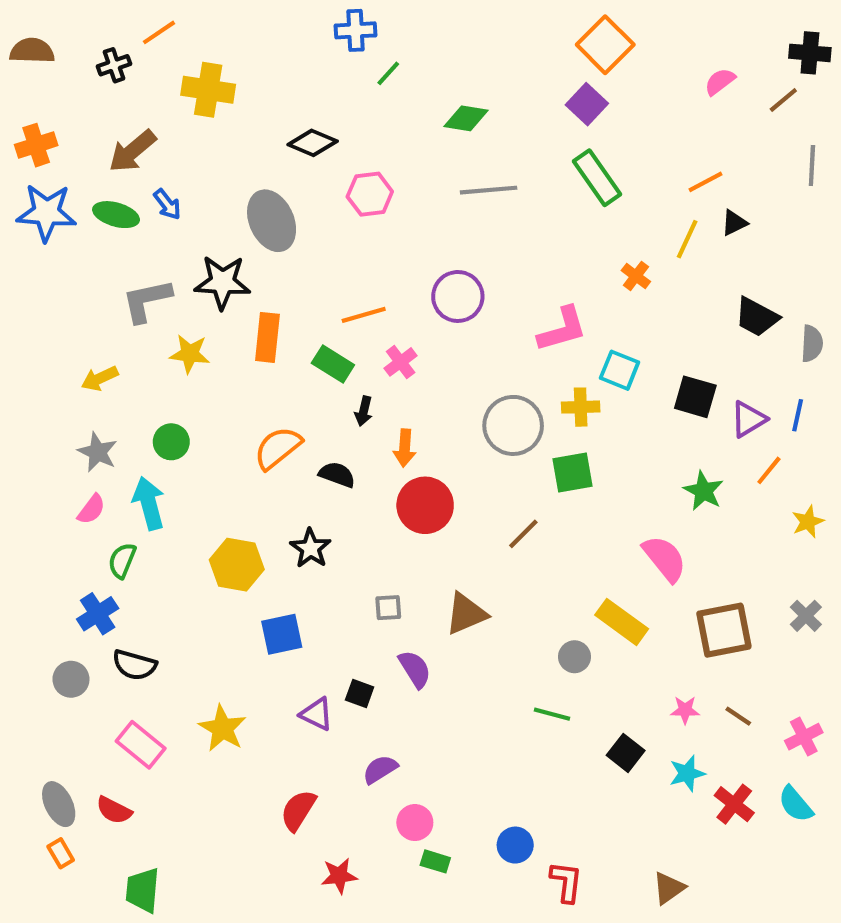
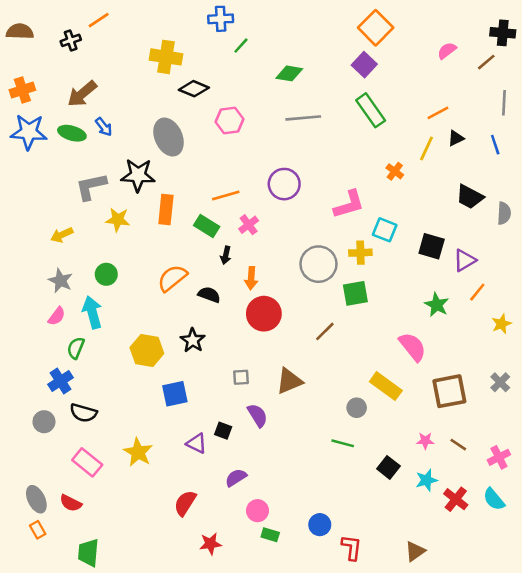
yellow cross: (208, 90) -> (166, 57), moved
blue line: (798, 415) -> (495, 145), moved, turned -30

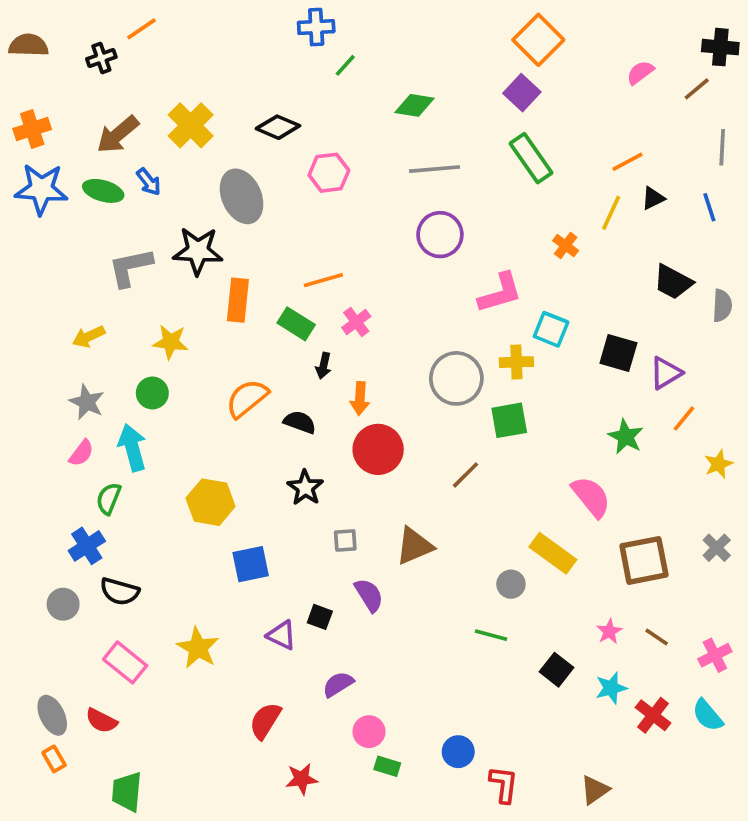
yellow cross: (166, 57) -> (191, 125), moved, turned 36
purple circle: (284, 184) -> (440, 235), moved
yellow star: (118, 220) -> (171, 342), moved
black star: (193, 340) -> (305, 488), moved
pink star: (425, 441) -> (609, 631), turned -30

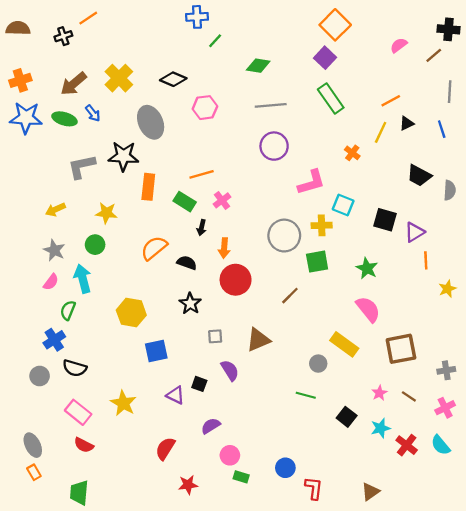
orange line: (684, 418) -> (426, 260), turned -42
green star: (626, 437) -> (367, 268), moved
gray cross: (717, 548) -> (446, 370), moved, turned 36
red semicircle: (101, 721) -> (84, 445), moved

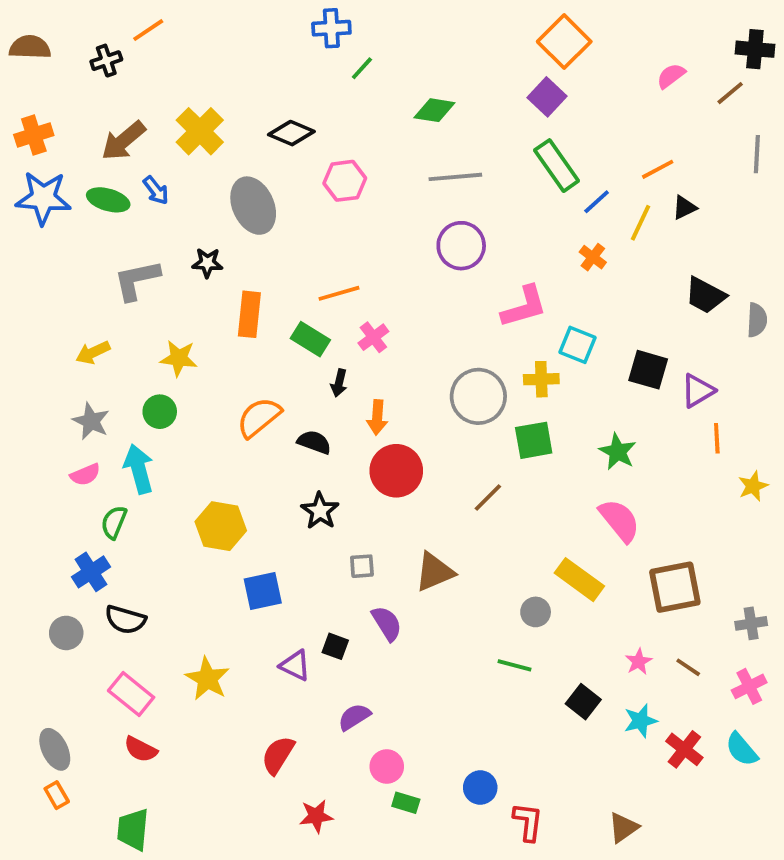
blue line: (442, 129) -> (597, 202), moved, turned 66
black star: (123, 156) -> (207, 263), size x0.6
pink semicircle: (51, 282) -> (85, 475), turned 30

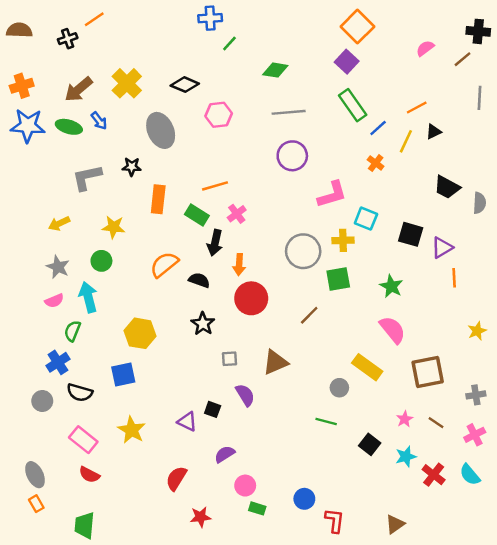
black arrow: (339, 383) -> (215, 243), size x1.5
yellow star: (753, 486) -> (477, 331), moved
blue square: (263, 591) -> (123, 374), moved

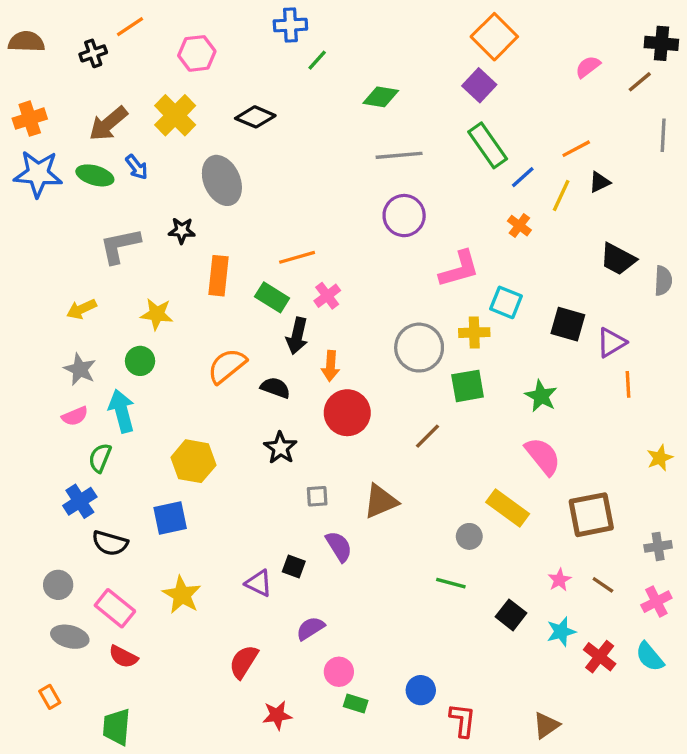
pink hexagon: (219, 115) -> (197, 53), moved
gray circle: (42, 401) -> (58, 585), moved
gray ellipse: (35, 475) -> (70, 637), moved, turned -50

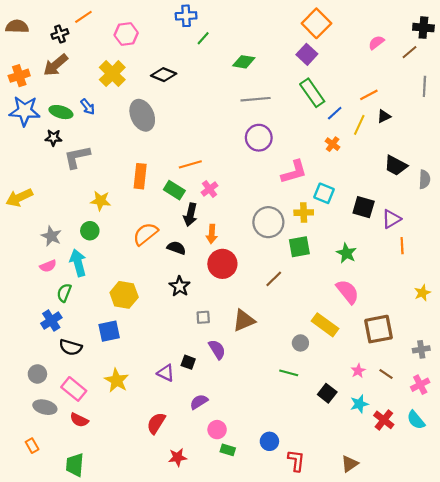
brown arrow: (108, 124) -> (56, 65), moved
black star: (182, 231) -> (53, 138), moved
yellow arrow: (82, 309) -> (19, 198), moved, size x1.4

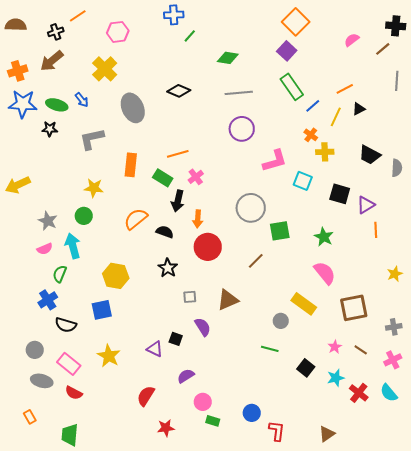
black diamond: (164, 75) -> (179, 91), moved
gray L-shape: (77, 157) -> (92, 139), moved
yellow cross: (304, 213) -> (325, 152), moved

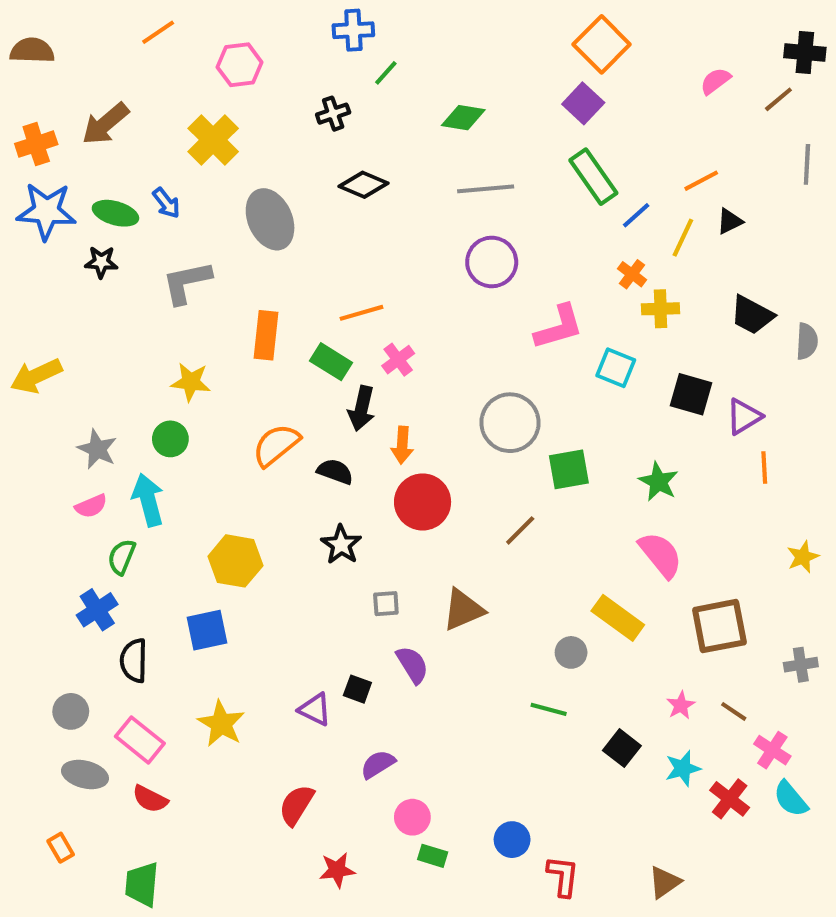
black cross: (56, 32) -> (333, 114), moved
black semicircle: (66, 325) -> (134, 661), turned 75
pink cross: (393, 360) -> (772, 750), moved, turned -30

